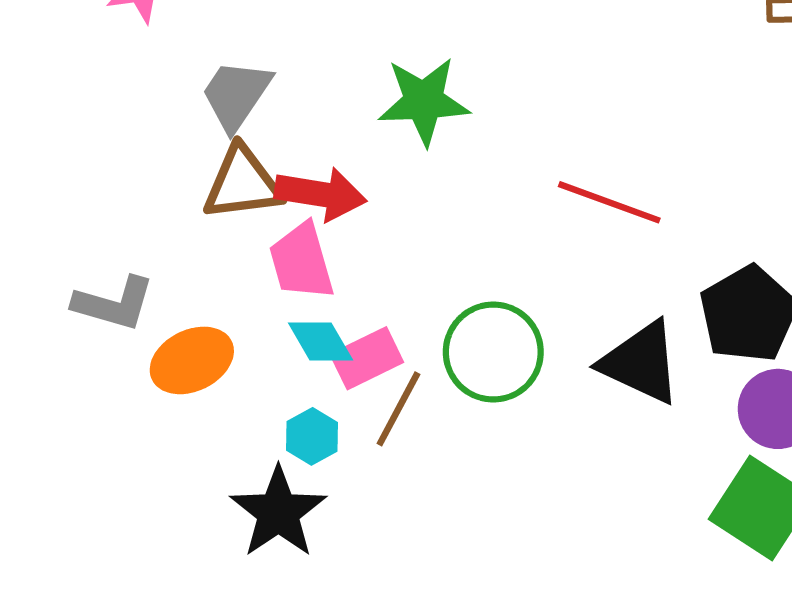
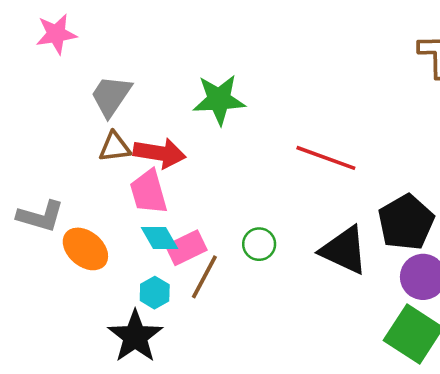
brown triangle: (242, 183) -> (115, 147), size x0.7
green circle: (493, 352) -> (259, 244), size x0.6
orange ellipse: (192, 360) -> (85, 249), turned 66

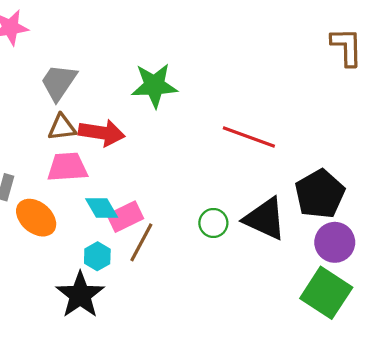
pink trapezoid: (149, 192) -> (67, 167), moved, turned 102
green circle: (259, 244) -> (213, 223), moved

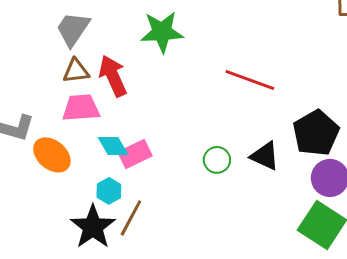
red arrow: (102, 133) -> (113, 76), turned -123
black triangle: (265, 219) -> (265, 156), size x0.7
brown line: (141, 242) -> (131, 218), moved

